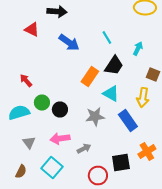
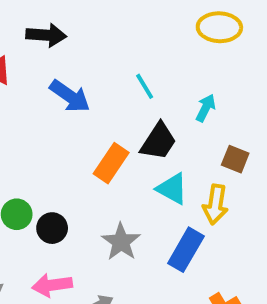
cyan triangle: (111, 94) -> (172, 189), moved
gray star: (95, 116) -> (121, 242), turned -30
blue rectangle: (128, 120) -> (186, 250), turned 65

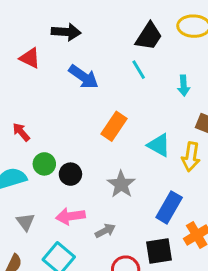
cyan arrow: (206, 108) -> (184, 86), turned 150
black trapezoid: (158, 141) -> (149, 36), moved
blue rectangle: (186, 250) -> (169, 207), moved

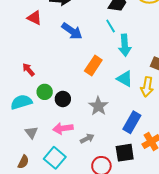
cyan arrow: (184, 86) -> (125, 45), moved, size x1.5

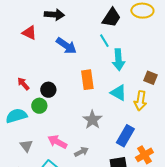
orange rectangle: (93, 66) -> (87, 80), turned -42
black circle: (63, 99) -> (48, 90), moved
pink arrow: (63, 128) -> (57, 142), turned 36

